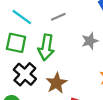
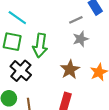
gray line: (58, 17) -> (76, 20), moved
brown star: (56, 83) -> (70, 70), moved

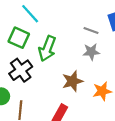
gray line: (76, 20) -> (91, 31), turned 32

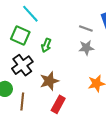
green arrow: (47, 49) -> (46, 45), size x0.6
brown star: (72, 81) -> (49, 81), moved

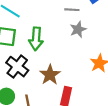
green arrow: (46, 45) -> (36, 39), size x1.5

